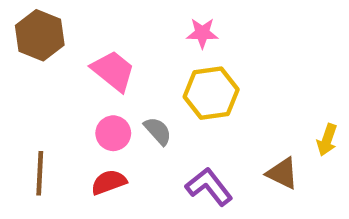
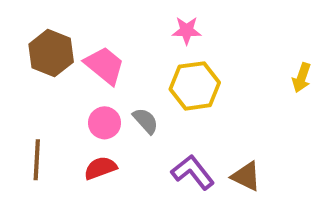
brown hexagon: (40, 35) -> (51, 53), moved
yellow arrow: (327, 140) -> (302, 78), moved
brown triangle: (282, 173) -> (246, 176), moved

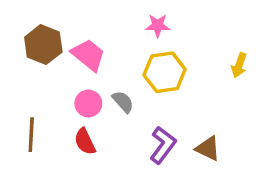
yellow arrow: (302, 78) -> (239, 65), moved
red semicircle: (100, 168) -> (85, 142), turned -96
purple L-shape: (193, 172) -> (163, 145), turned 75

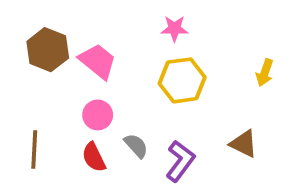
gray semicircle: (123, 102) -> (136, 146), moved
brown triangle: (208, 148) -> (244, 144), moved

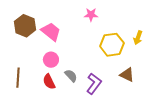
yellow hexagon: (182, 80) -> (112, 45), moved

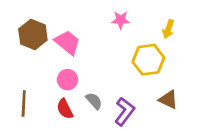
yellow arrow: (138, 38) -> (168, 29), moved

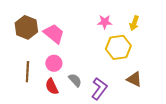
pink star: (121, 20) -> (105, 22), moved
brown line: (24, 104) -> (27, 72), moved

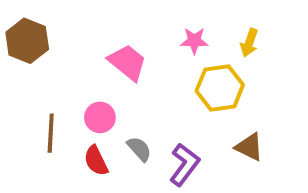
brown hexagon: (26, 27) -> (27, 41), moved
pink trapezoid: (54, 34) -> (127, 62), moved

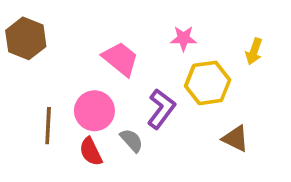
yellow arrow: (249, 43) -> (254, 51), moved
pink circle: (100, 117) -> (94, 111), size x1.4
purple L-shape: (184, 165) -> (161, 109), moved

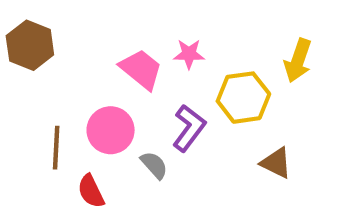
pink star: (183, 38) -> (189, 54), moved
yellow arrow: (254, 51) -> (298, 60), size x1.4
red semicircle: (91, 152) -> (91, 191), moved

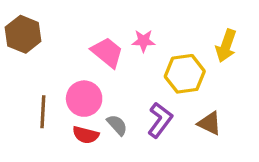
purple L-shape: (189, 128) -> (160, 120), moved
red semicircle: (91, 191) -> (86, 135), moved, turned -50

